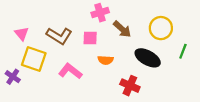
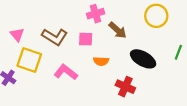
yellow circle: (161, 28) -> (156, 16), moved

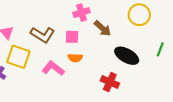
orange semicircle: (101, 61) -> (75, 58), moved

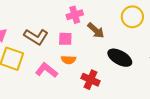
red cross: (110, 82) -> (90, 80), moved

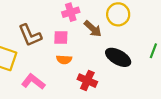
yellow circle: (132, 17) -> (118, 14), moved
brown L-shape: (36, 37) -> (30, 35), turned 35
pink L-shape: (46, 70) -> (33, 82), moved

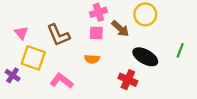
pink square: (61, 38) -> (96, 33), moved
red cross: (87, 81) -> (128, 80), moved

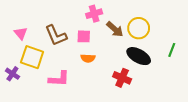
yellow circle: (145, 14) -> (139, 28), moved
pink square: (96, 33) -> (84, 36), moved
pink L-shape: (62, 81) -> (59, 79), turned 145

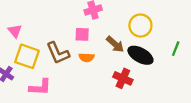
brown arrow: (115, 29) -> (115, 44), moved
brown L-shape: (56, 35) -> (58, 53), moved
pink L-shape: (59, 79) -> (40, 87), moved

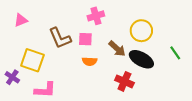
pink triangle: (15, 31) -> (21, 20), moved, turned 48
green line: (176, 49) -> (175, 53), turned -56
brown L-shape: (58, 53) -> (60, 38), moved

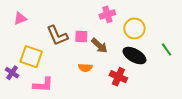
pink cross: (96, 16) -> (107, 14), moved
brown arrow: (117, 49) -> (99, 46), moved
orange semicircle: (90, 61) -> (85, 68), moved

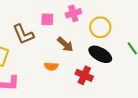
pink square: (81, 37) -> (47, 19), moved

